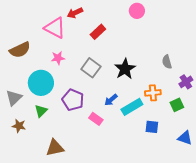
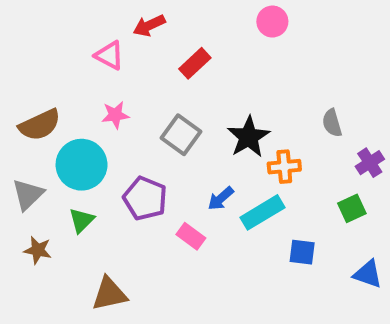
pink triangle: (55, 28) -> (109, 55), size x0.7
brown semicircle: (20, 50) -> (40, 125), moved
orange cross: (153, 93) -> (284, 167), moved

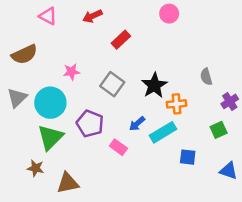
pink triangle: (109, 55) -> (48, 16), moved
brown semicircle: (40, 125) -> (24, 54), moved
gray triangle: (28, 194) -> (17, 98), moved
green triangle: (82, 220) -> (50, 137), size x1.6
brown star: (38, 250) -> (36, 168), moved

